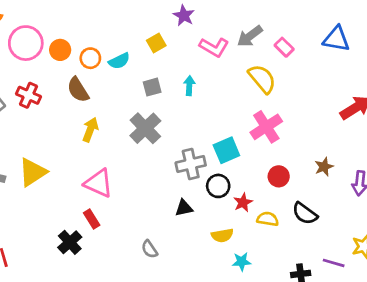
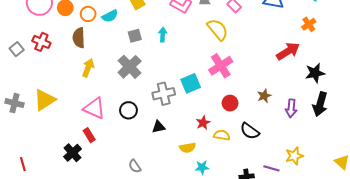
brown semicircle: (78, 90) -> (79, 38), turned 30
black circle: (218, 186) -> (128, 110), moved
gray semicircle: (149, 249) -> (135, 166), moved

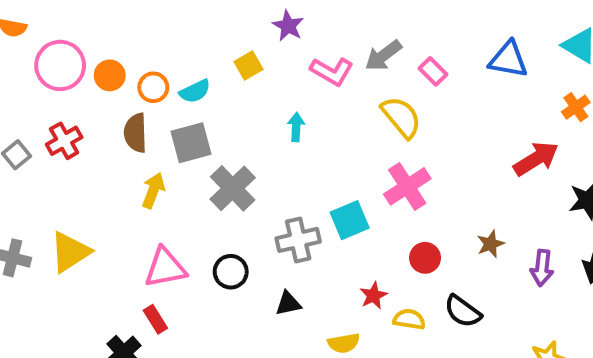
gray square: (135, 36) -> (191, 143), moved, size x1.5
red cross: (41, 42) -> (64, 141), turned 36
pink triangle: (94, 108) -> (165, 268), turned -35

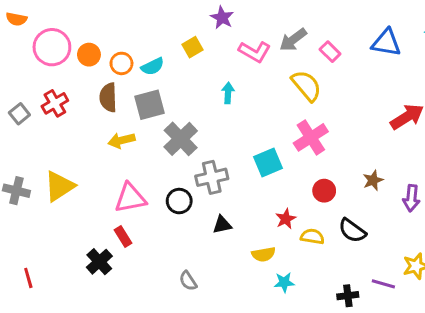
yellow arrow: (153, 190) -> (121, 140), turned -125
gray cross: (298, 240) -> (212, 177), moved

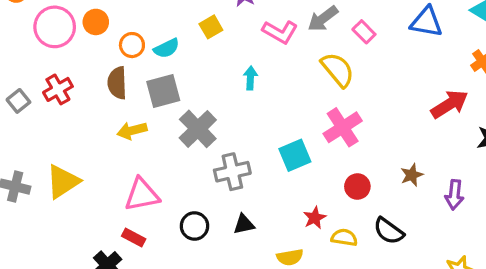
orange circle: (89, 55) -> (96, 22), moved
black circle: (179, 201) -> (194, 226), moved
red rectangle: (123, 237) -> (134, 238), turned -30

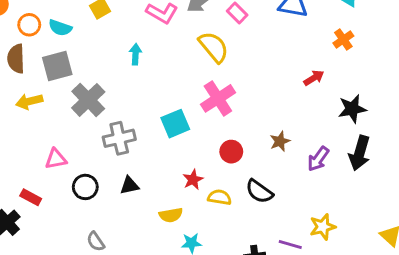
cyan semicircle: (167, 48) -> (60, 28), turned 45
red arrow: (450, 104) -> (314, 78), size x0.6
pink triangle: (142, 195) -> (56, 159), moved, size x0.7
purple arrow: (454, 195) -> (318, 159), turned 30

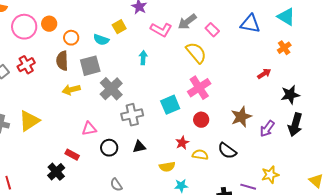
cyan semicircle: (60, 28) -> (101, 40), moved
brown star: (280, 141) -> (241, 117), size x1.5
red circle: (231, 152) -> (201, 120), moved

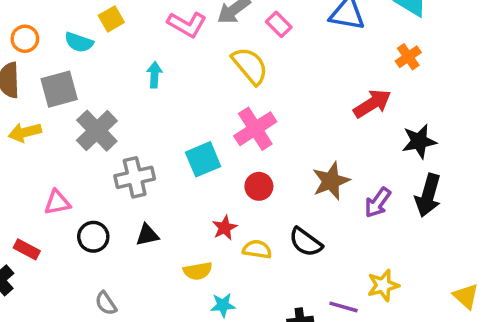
red arrow: (264, 74) -> (372, 104), size x1.5

